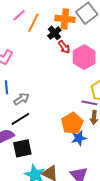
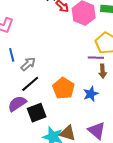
orange pentagon: (72, 123) -> (63, 88), moved

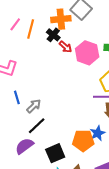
orange pentagon: (63, 88) -> (83, 141), moved, turned -30
black square: (37, 113) -> (55, 153), moved

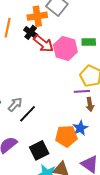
red arrow: (65, 47) -> (43, 44), size x1.5
black line: (37, 126) -> (28, 114), moved

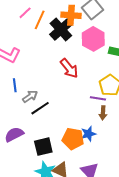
black cross: (31, 32) -> (61, 30), size x1.6
red arrow: (43, 44) -> (69, 68), moved
pink hexagon: (65, 48) -> (93, 39), moved

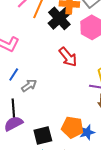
blue line: (15, 85) -> (14, 74), turned 40
black line: (40, 108) -> (13, 109), moved, turned -60
blue star: (88, 134) -> (87, 132), moved

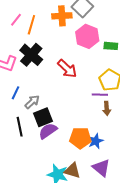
black cross: (59, 18) -> (31, 55), moved
purple semicircle: (14, 124) -> (48, 131), moved
black square: (43, 135) -> (43, 117), moved

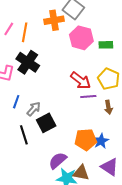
red arrow: (67, 69) -> (81, 81), moved
purple line: (100, 95) -> (88, 96), moved
purple semicircle: (48, 131) -> (58, 161), moved

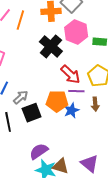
black cross: (28, 62) -> (51, 46), moved
orange pentagon: (86, 140) -> (57, 101), moved
blue star: (101, 141) -> (72, 110), moved

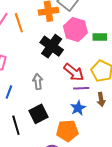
orange line: (20, 20) -> (19, 23), turned -30
gray arrow: (21, 97) -> (38, 82), moved, turned -49
orange pentagon: (57, 101) -> (67, 131), moved

